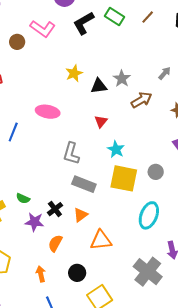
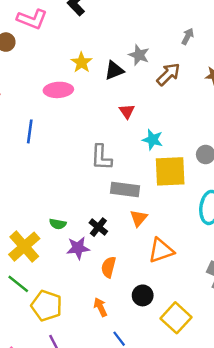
pink ellipse: (48, 112) -> (58, 90), moved
blue line: (13, 132) -> (30, 131), moved
orange triangle: (81, 215) -> (139, 218), moved

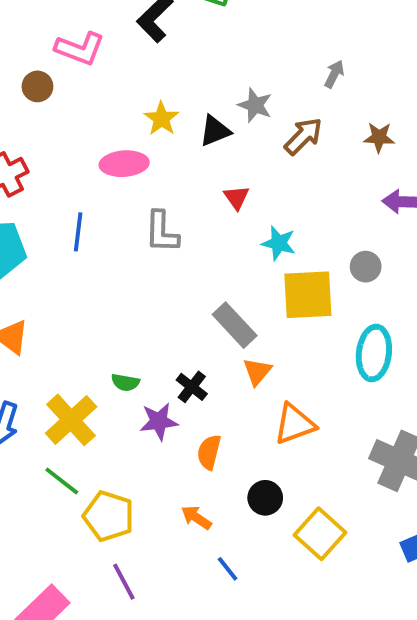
gray L-shape: (101, 157) -> (162, 232), moved
gray rectangle: (125, 189) -> (235, 325), turned 40
orange arrow: (100, 307) -> (196, 518), turned -30

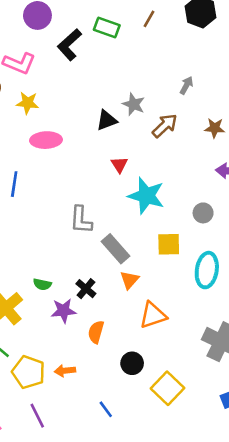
yellow star: (161, 119) -> (28, 103), moved, turned -30
gray L-shape: (162, 232) -> (81, 220), moved
cyan star: (279, 243) -> (146, 196), size x1.6
yellow square: (308, 295) -> (169, 244), moved, size x0.7
orange arrow: (196, 518) -> (65, 371), moved, turned -42

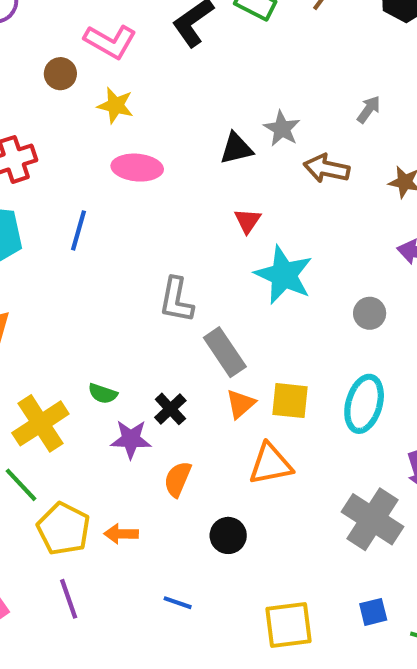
brown arrow: (165, 126) -> (327, 168), turned -132
yellow square: (169, 244) -> (290, 401), moved
yellow square: (168, 388) -> (289, 625), moved, turned 32
blue line: (106, 409) -> (178, 603), turned -42

